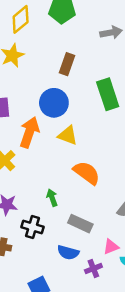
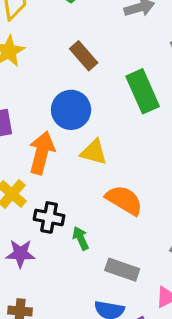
brown rectangle: (67, 64) -> (84, 56), turned -55
black cross: (32, 227) -> (49, 217), moved

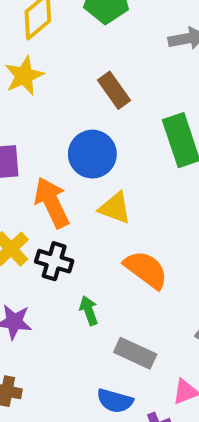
orange arrow: (42, 153) -> (52, 202), turned -45
black cross: (49, 217) -> (54, 261), moved

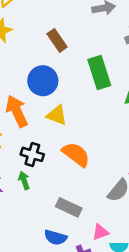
black cross: (54, 261) -> (32, 154), moved
green arrow: (89, 311) -> (24, 180), moved

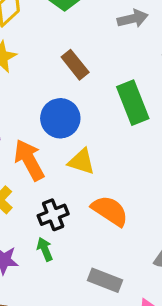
black cross: (32, 154) -> (53, 215), turned -35

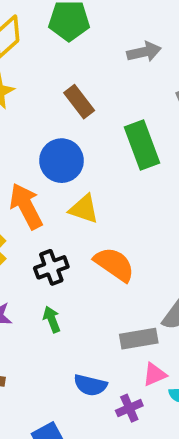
green arrow: (45, 249) -> (52, 319), moved
gray rectangle: (105, 280) -> (139, 339), moved, turned -32

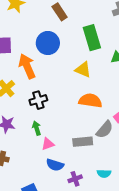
yellow triangle: (84, 209) -> (83, 70), moved
orange semicircle: (114, 264) -> (90, 101), moved, turned -30
pink triangle: (155, 374) -> (48, 144), moved

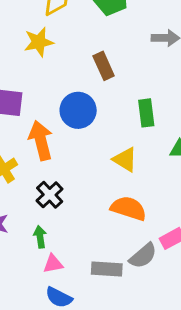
green rectangle: (92, 38) -> (146, 113), size x0.7
black cross: (38, 100) -> (50, 195), turned -36

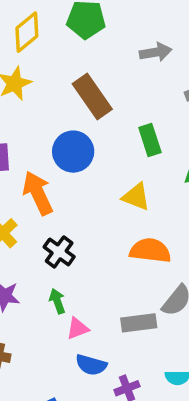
brown rectangle: (104, 66) -> (92, 96), size x1.4

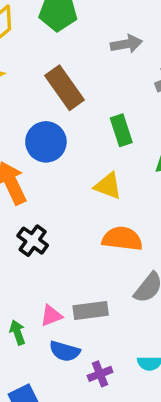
green arrow: (57, 301) -> (17, 332), moved
gray rectangle: (139, 323) -> (91, 311), moved

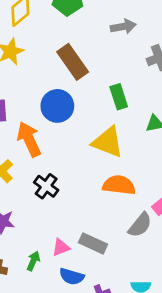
yellow triangle: (108, 186) -> (108, 142), size x1.4
gray rectangle: (91, 311) -> (93, 243), turned 32
green arrow: (17, 332) -> (33, 261), turned 42

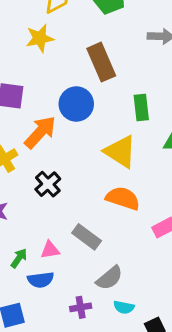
orange arrow: (29, 139) -> (40, 132), turned 56
gray semicircle: (140, 225) -> (109, 278), moved
gray rectangle: (93, 243) -> (87, 237), moved
blue semicircle: (72, 276) -> (41, 280), moved, turned -35

